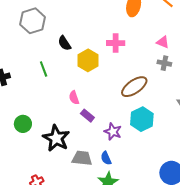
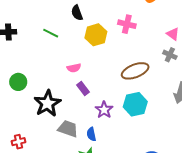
green line: (44, 69) -> (51, 33), turned -56
pink semicircle: (74, 98) -> (74, 68), turned -96

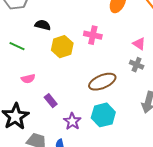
black semicircle: (77, 13) -> (43, 25), turned 126
pink semicircle: (74, 68) -> (28, 79), moved

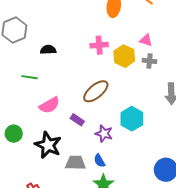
yellow hexagon: (62, 47) -> (124, 56), moved
pink semicircle: (28, 79) -> (49, 105), size x1.5
brown ellipse: (102, 82) -> (96, 91), moved

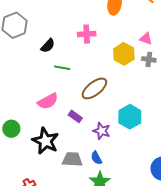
pink cross: (99, 45) -> (87, 34), moved
black semicircle: (48, 50) -> (48, 46), turned 133
green line: (29, 77) -> (62, 68), moved

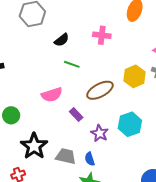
yellow hexagon: (124, 54) -> (134, 76), moved
black star: (45, 141) -> (34, 146), moved

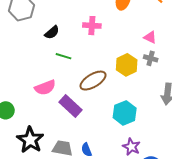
purple rectangle: (76, 114) -> (71, 106), size x1.6
purple star: (100, 133) -> (131, 147), moved

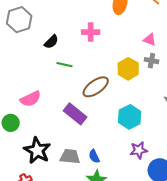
pink semicircle: (45, 88) -> (31, 99), moved
purple star: (131, 147) -> (139, 150), turned -30

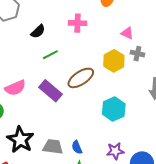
pink triangle: (150, 40) -> (127, 33), moved
green line: (64, 65) -> (50, 55), turned -42
purple rectangle: (75, 114) -> (51, 91), moved
purple star: (139, 150) -> (115, 151), moved

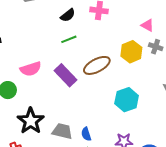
black semicircle: (38, 31) -> (68, 15), moved

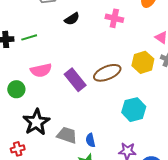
black semicircle: (68, 15) -> (72, 19), moved
green line: (69, 39) -> (29, 37), moved

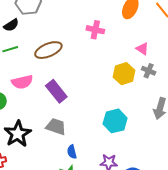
black semicircle: (72, 19) -> (11, 25), moved
brown ellipse: (107, 73) -> (48, 50), moved
gray trapezoid: (67, 135) -> (56, 127), moved

